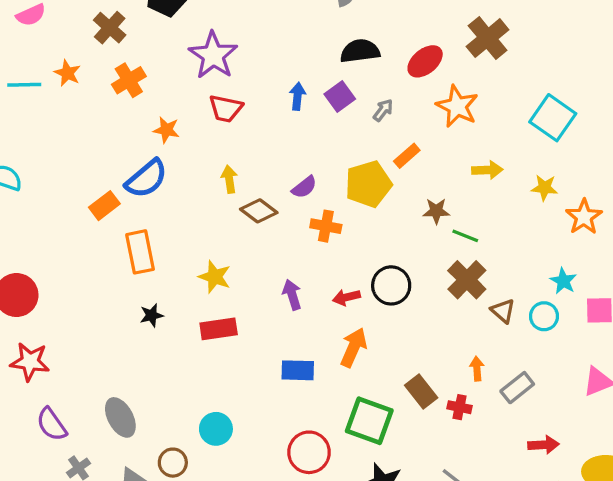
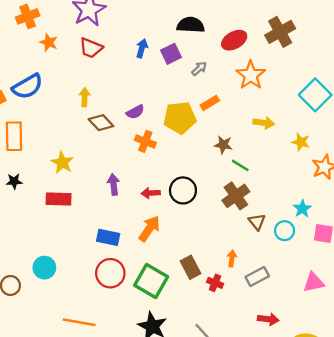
orange star: (166, 130) -> (49, 42), moved
red circle: (309, 452) -> (110, 273), moved

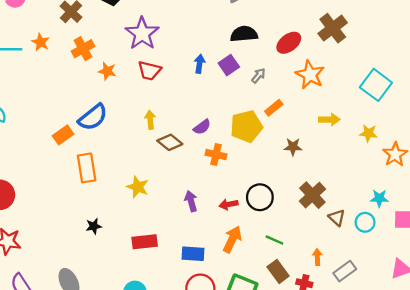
green line: (240, 165) -> (274, 240), moved
black star: (14, 181) -> (94, 226), moved
red rectangle: (59, 199) -> (145, 242), moved
cyan star: (302, 209) -> (379, 198), turned -30

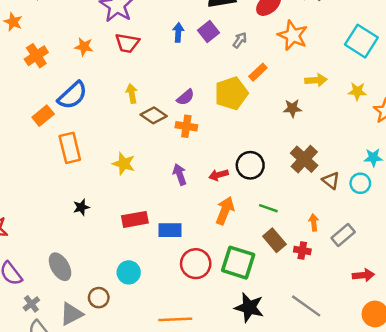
orange cross: (83, 49) -> (36, 56), moved
brown star: (293, 147) -> (292, 108), moved
orange cross: (216, 155) -> (186, 126), moved
blue rectangle: (193, 254) -> (170, 230), moved

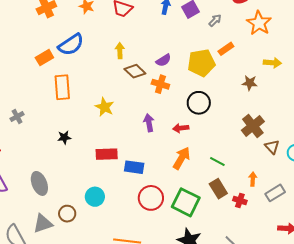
black circle: (250, 165) -> (199, 103), moved
gray cross: (31, 304) -> (17, 116), moved

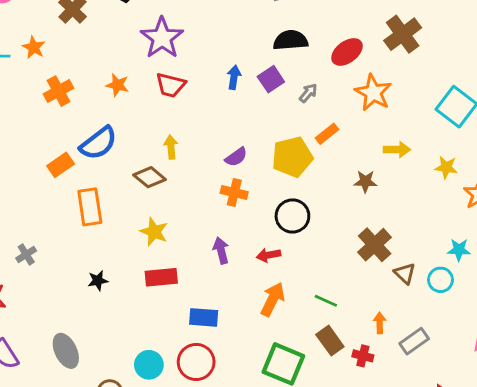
brown diamond: (135, 71) -> (150, 177), moved
red rectangle: (107, 154) -> (161, 277), moved
red circle: (151, 198) -> (196, 362), moved

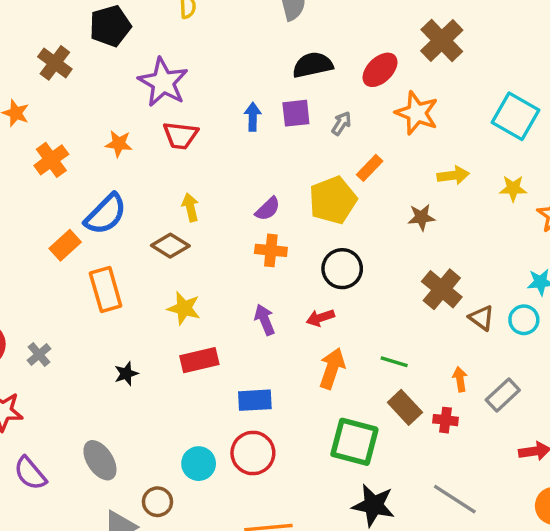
purple square: (271, 79) -> (296, 113), turned 35

